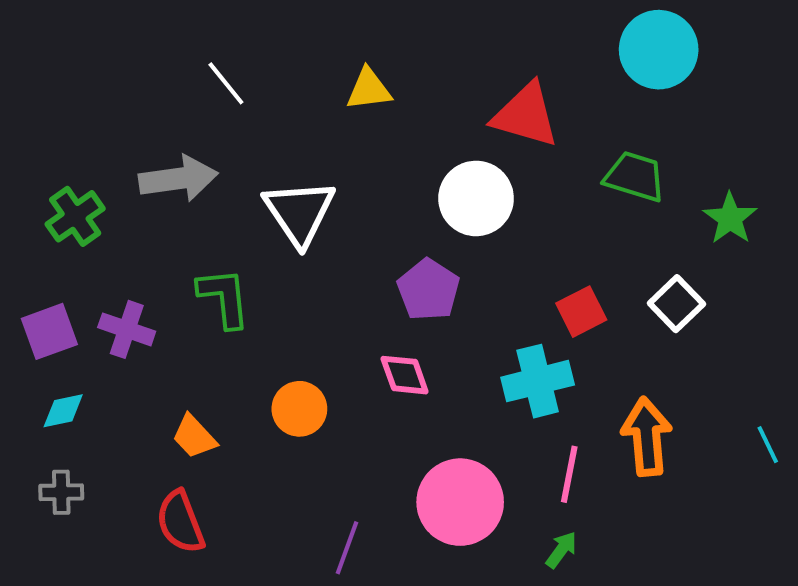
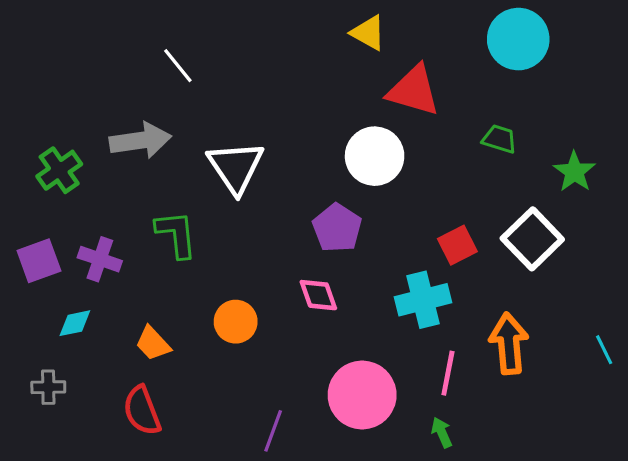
yellow triangle: (369, 89) -> (368, 33), moved, turned 36
green trapezoid: (635, 177) -> (499, 139), size x0.7
white square: (676, 304) -> (532, 239), size x1.4
cyan diamond: (63, 411) -> (75, 323), moved
green arrow: (561, 550) -> (442, 432), turned -60

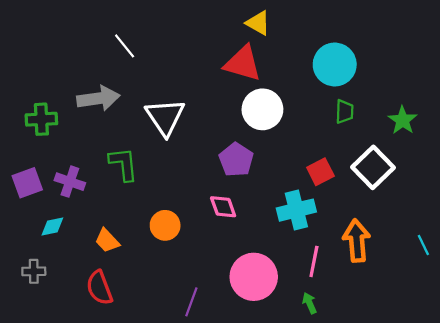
cyan circle: (518, 39) -> (335, 65), moved
red triangle: (414, 91) -> (243, 63), moved
green trapezoid: (499, 139) -> (345, 112), moved, turned 75
green cross: (59, 170) -> (41, 119), turned 32

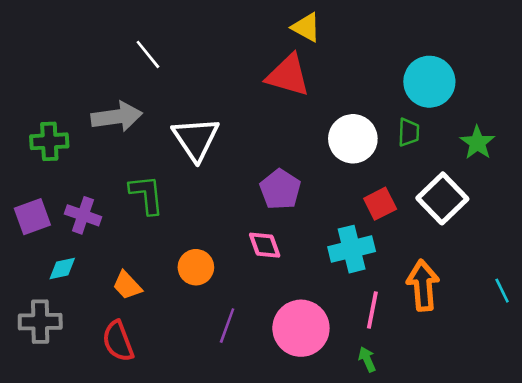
cyan circle: (335, 65) -> (429, 82), moved
white circle: (262, 109) -> (353, 139), moved
gray cross: (34, 271) -> (40, 322), size x1.5
purple line: (191, 302) -> (227, 326), moved

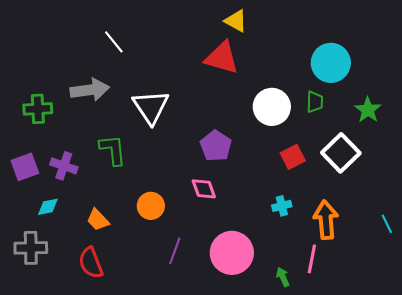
cyan cross: (352, 249) -> (282, 206), moved, size x0.6
pink line: (372, 310) -> (312, 259), moved

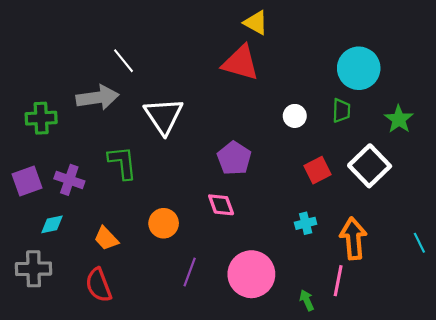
white line: (114, 42) -> (123, 61), moved
white circle: (272, 107) -> (295, 116), size x0.6

